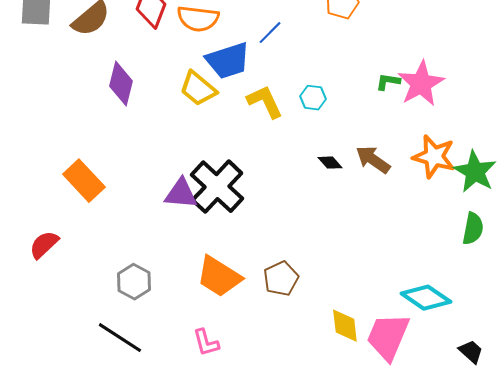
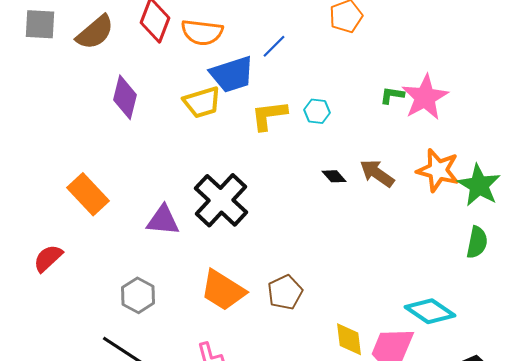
yellow trapezoid: (198, 89) -> (202, 102), turned -57
yellow L-shape: (265, 102) -> (269, 115), turned -72
purple triangle: (181, 194) -> (163, 220), moved

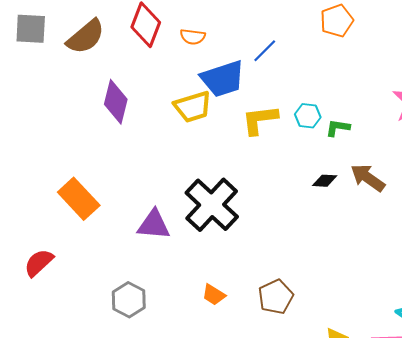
orange semicircle: (202, 32) -> (193, 37), size x0.6
green L-shape: (392, 95) -> (338, 128), moved
black diamond: (334, 176) -> (325, 181), turned -45
orange trapezoid: (223, 290) -> (214, 295), size x0.5

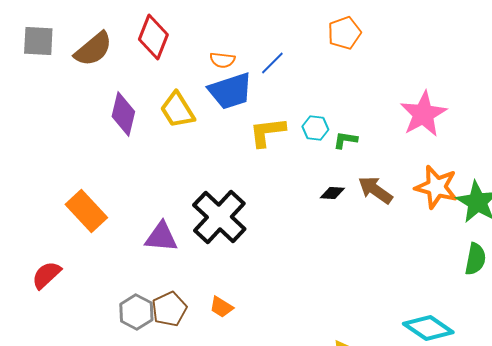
orange semicircle: (193, 37) -> (222, 60), moved
yellow trapezoid: (193, 107) -> (177, 110), moved, turned 75
brown pentagon: (276, 297) -> (169, 309), moved

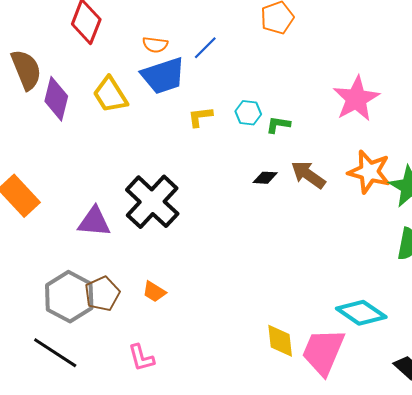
brown semicircle: (93, 49) -> (26, 70), moved, turned -72
yellow L-shape: (267, 132) -> (200, 117), size x0.7
gray hexagon: (136, 312) -> (69, 297), size x1.4

